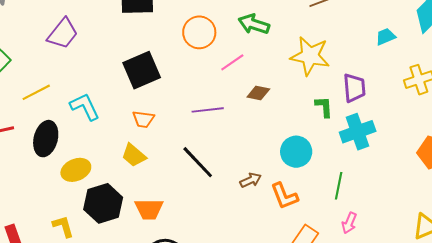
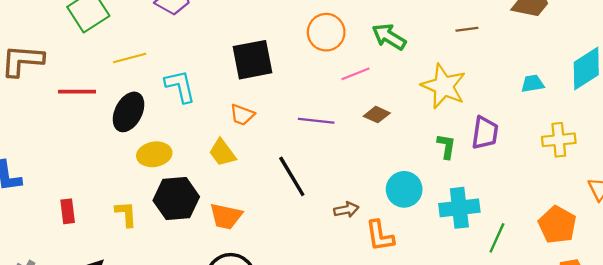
cyan cross: (358, 132) -> (459, 208), moved
green line: (339, 186) -> (497, 238), moved

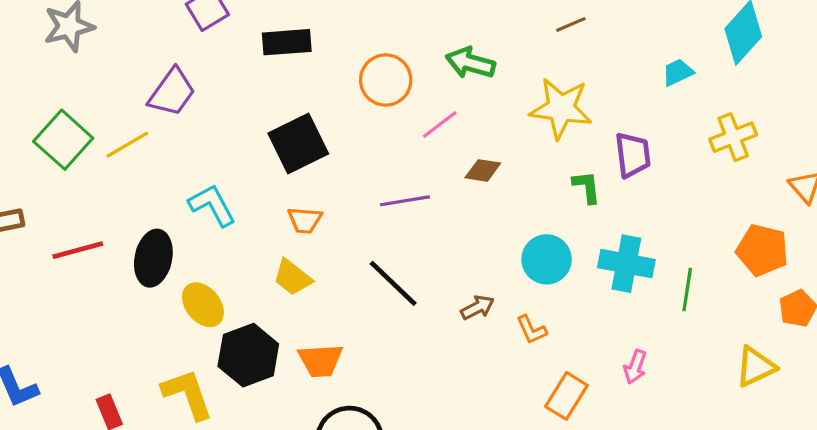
yellow line: (130, 58) -> (127, 145), moved
yellow ellipse: (154, 154) -> (203, 305), turned 76
cyan cross: (459, 208) -> (626, 264), turned 33
yellow L-shape: (126, 214) -> (187, 394), size x1.5
orange L-shape: (380, 236) -> (531, 330), size x0.7

